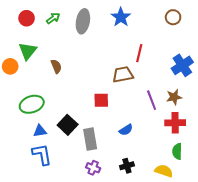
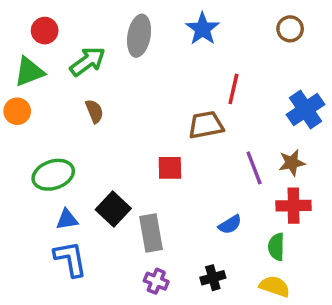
green arrow: (53, 18) -> (88, 61), moved, size x1.5
green triangle: (28, 51) -> (29, 72), moved, turned 30
blue semicircle: (126, 130) -> (230, 225), moved
green semicircle: (177, 151) -> (276, 247), moved

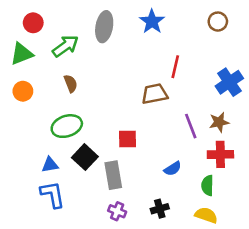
orange circle: (17, 111) -> (23, 91), moved
red square: (170, 168) -> (127, 139), moved
green ellipse: (53, 175) -> (67, 126), moved

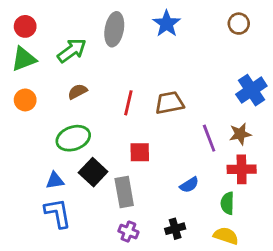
red circle: (33, 23) -> (25, 26), moved
red line: (175, 67) -> (128, 103), moved
brown semicircle: (71, 83) -> (77, 91), turned -96

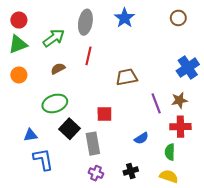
red line: (128, 103) -> (89, 56), moved
blue triangle: (55, 181) -> (31, 135), moved

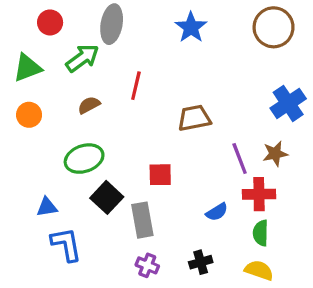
brown circle: (178, 18) -> (274, 27), size x1.6
red circle: (19, 20) -> (50, 22), moved
gray ellipse: (85, 22) -> (112, 24), moved
red cross: (180, 127) -> (259, 194), moved

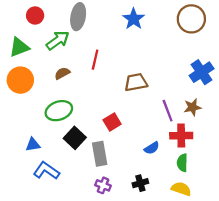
orange circle: (29, 115) -> (20, 80), size x1.5
red square: (160, 175) -> (112, 122), turned -30
blue L-shape: (66, 244) -> (46, 171), turned -45

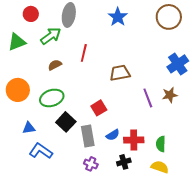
orange circle: (20, 80) -> (18, 90), moved
red cross: (181, 136) -> (134, 140), moved
blue semicircle: (152, 148) -> (113, 135), moved

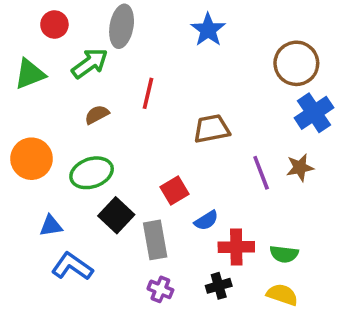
brown circle: (169, 17) -> (296, 63), moved
blue semicircle: (113, 135) -> (206, 220), moved
green semicircle: (161, 144) -> (284, 254), turned -84

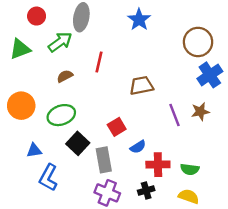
blue L-shape: (72, 266) -> (48, 178), turned -96
purple cross: (160, 289) -> (107, 193), size x1.5

